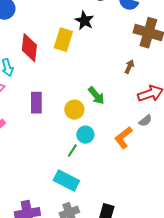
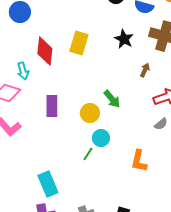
black star: (84, 21) -> (124, 39), moved
orange L-shape: (123, 138) -> (139, 161), moved, turned -40
cyan rectangle: (66, 181) -> (48, 184), moved, turned 40

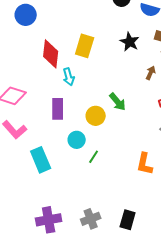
cyan arrow: (23, 71) -> (69, 77), moved
cyan circle: (101, 138) -> (77, 140), moved
cyan rectangle: (48, 184) -> (41, 160), moved

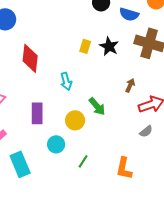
yellow rectangle: (85, 46) -> (85, 46), moved, size x0.6
brown arrow: (151, 73) -> (130, 85), moved
cyan arrow: (69, 77) -> (66, 81), moved
green line: (94, 157) -> (83, 161), moved

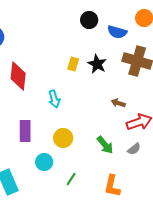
brown arrow: (130, 85) -> (118, 103), turned -96
green arrow: (97, 106) -> (105, 145), moved

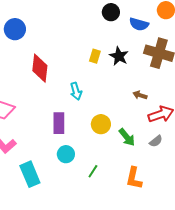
purple rectangle: (25, 131) -> (59, 123), moved
yellow circle: (63, 138) -> (101, 124), moved

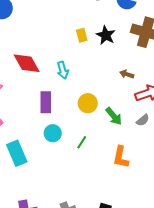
yellow rectangle: (95, 56) -> (82, 35), turned -32
red diamond: (40, 68) -> (27, 63), moved, turned -36
green line: (93, 171) -> (82, 142), moved

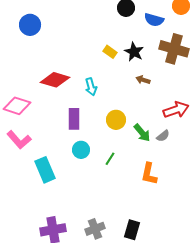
yellow rectangle: (82, 35) -> (110, 52), turned -40
red diamond: (27, 63) -> (55, 80), turned -44
brown arrow: (127, 74) -> (143, 80), moved
gray semicircle: (143, 120) -> (163, 136), moved

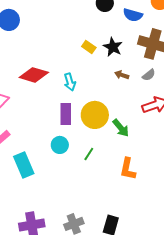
purple rectangle: (74, 119) -> (66, 114), moved
yellow circle: (116, 120) -> (95, 115), size x1.4
gray semicircle: (163, 136) -> (149, 75), moved

